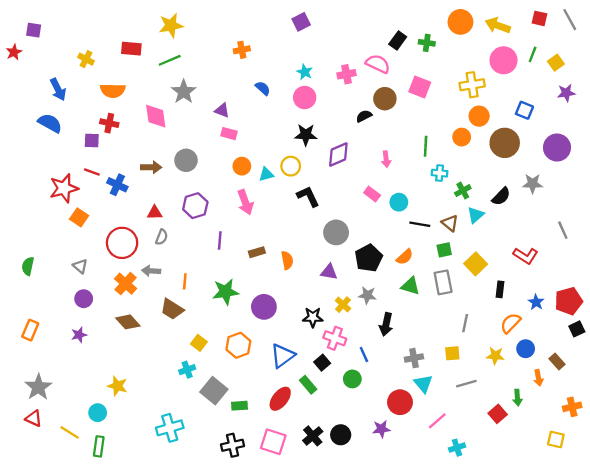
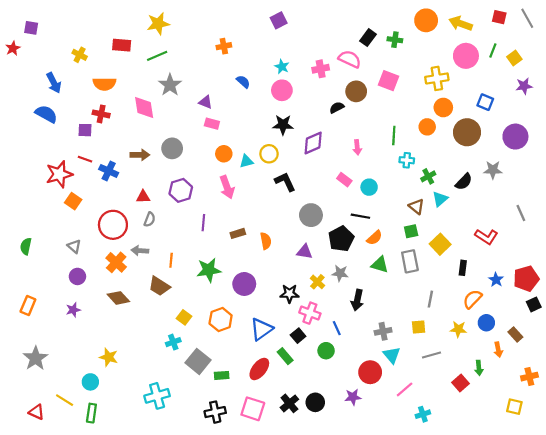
black line: (420, 224) -> (360, 216), moved
red triangle: (34, 418) -> (37, 412), moved

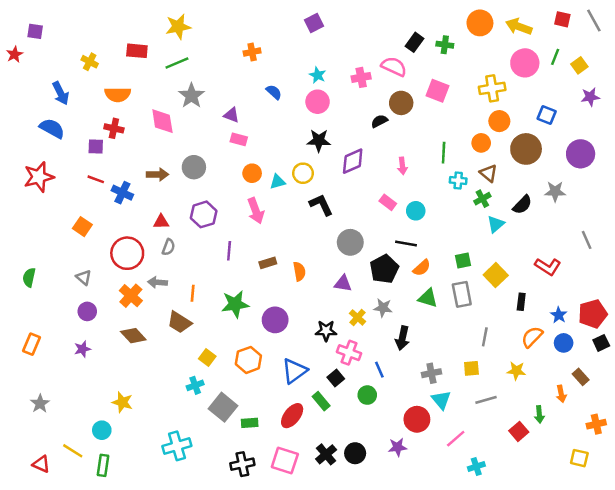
red star: (59, 174) -> (39, 177), moved
brown triangle: (416, 207) -> (488, 173), moved
blue circle: (486, 323) -> (564, 343), moved
gray star: (35, 358) -> (40, 404), size x0.7

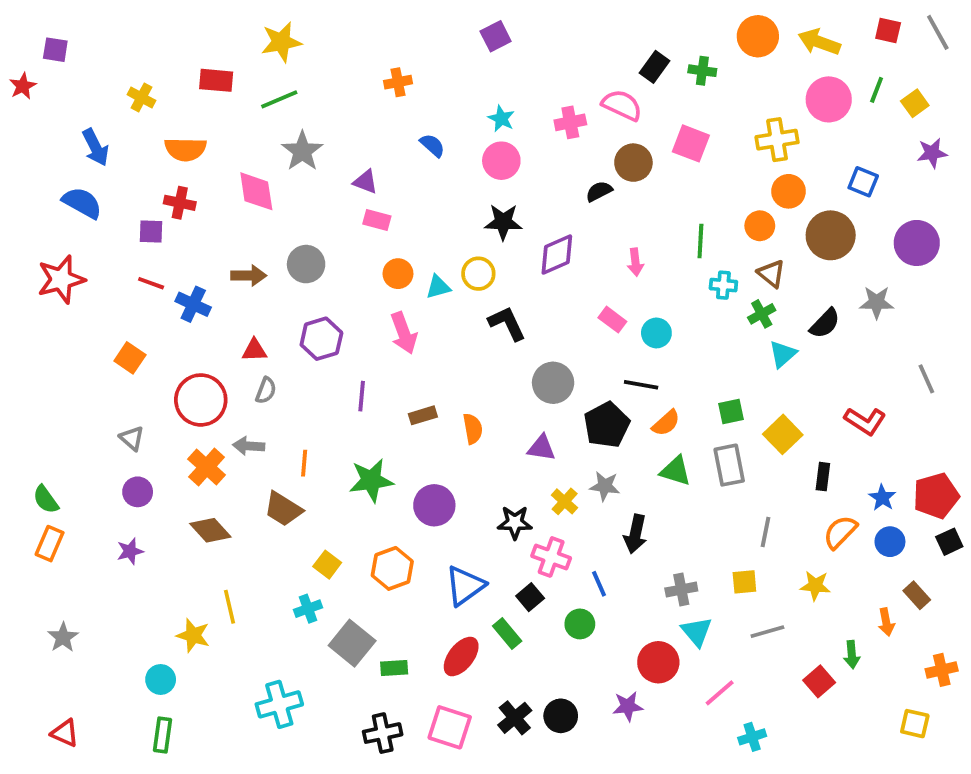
green semicircle: (29, 277) -> (46, 500), moved, turned -48
yellow line: (73, 451) -> (230, 607), moved, turned 45

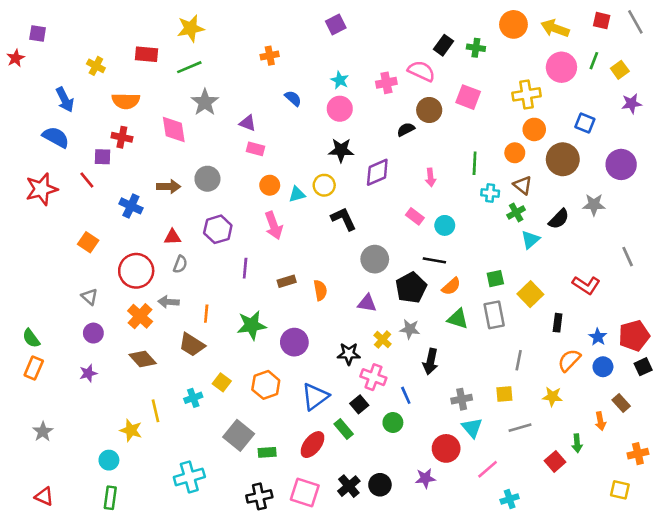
red line: (151, 283) -> (87, 180), moved, turned 30
cyan cross: (308, 609) -> (193, 398), moved

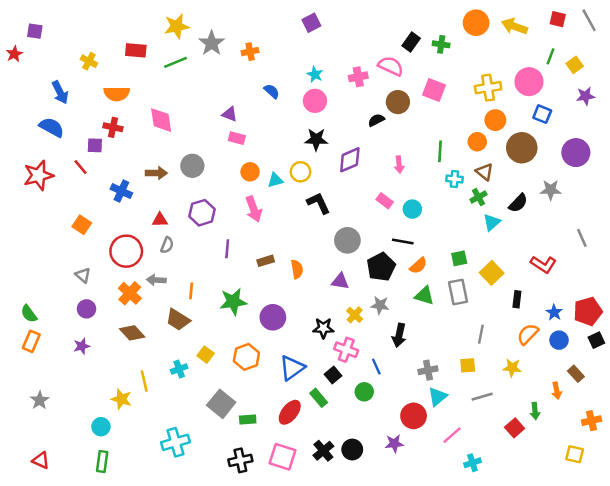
pink circle: (561, 67) -> (529, 82), moved
gray star: (205, 102) -> (212, 43), moved
cyan triangle: (472, 428) -> (438, 397), turned 30

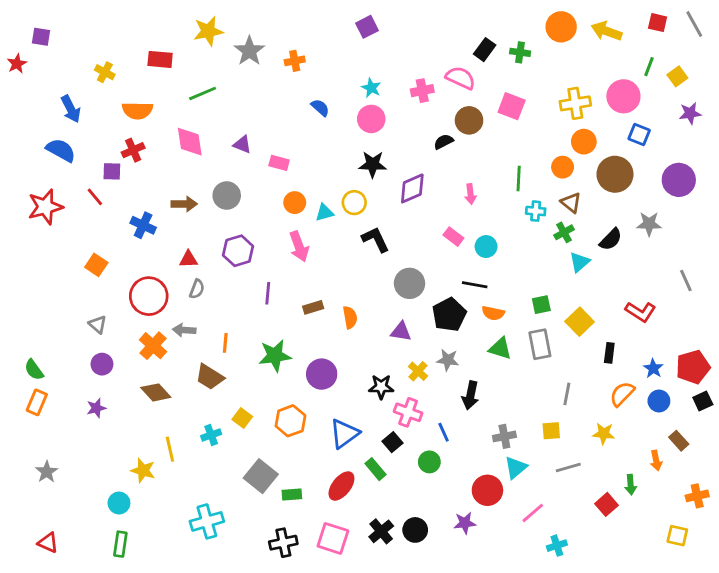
green line: (175, 62) -> (203, 93), moved
purple triangle: (230, 114) -> (242, 144), moved
red cross: (113, 127) -> (133, 150), turned -36
orange semicircle: (418, 266) -> (493, 313), turned 54

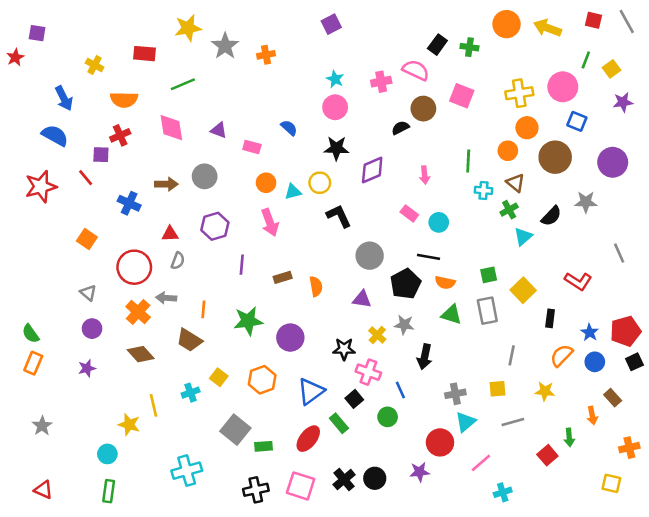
blue semicircle: (320, 108) -> (289, 128), moved

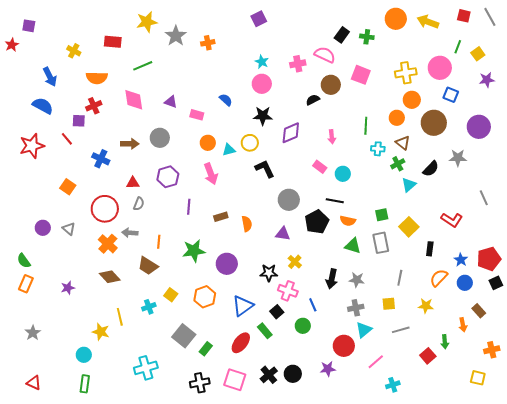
gray star: (404, 325) -> (357, 280), moved
purple circle: (92, 329) -> (43, 228), moved
green rectangle: (263, 446) -> (206, 349), turned -48

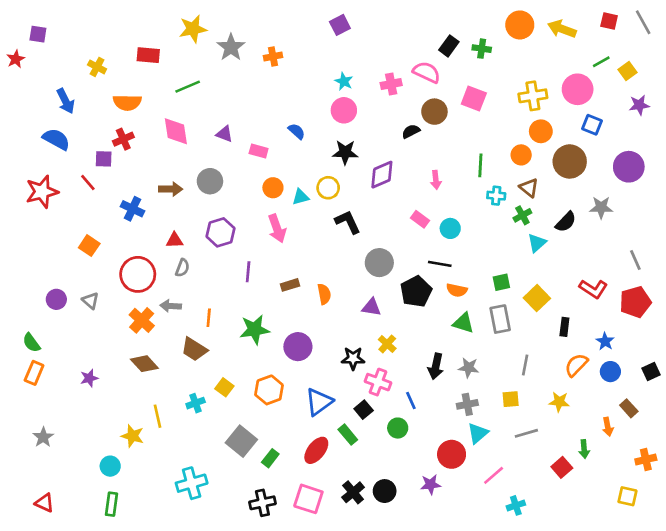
green line: (458, 47) -> (601, 62), turned 40
red pentagon: (489, 259) -> (635, 302), moved

